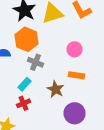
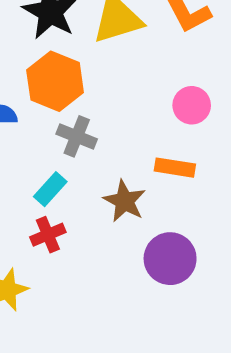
pink circle: (74, 49) -> (192, 105), moved

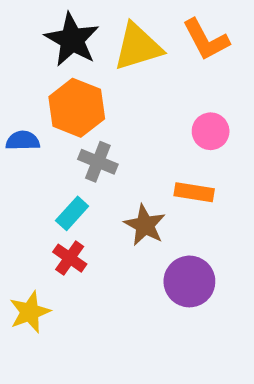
red cross: (48, 235) -> (70, 258), turned -32

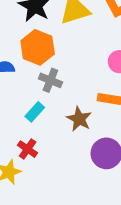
red cross: (70, 258) -> (28, 149), moved

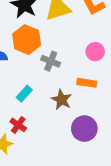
gray cross: (50, 80) -> (51, 61), moved

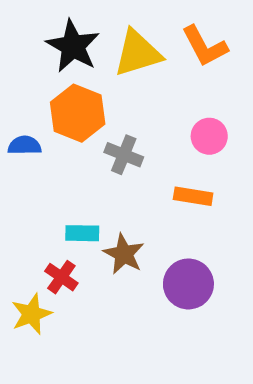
cyan rectangle: (24, 94) -> (82, 233), moved, turned 49
brown star: (62, 100) -> (124, 254), moved

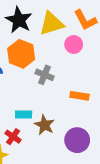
pink circle: (209, 136) -> (74, 44), moved

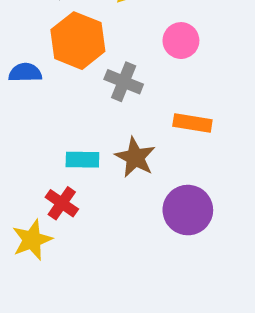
pink circle: (74, 44) -> (181, 41), moved
brown star: (45, 125) -> (135, 157), moved

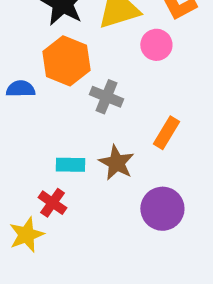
pink circle: (181, 41) -> (156, 45), moved
orange rectangle: (192, 123) -> (166, 133), turned -68

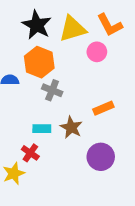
gray cross: (106, 97) -> (52, 90), moved
orange rectangle: (166, 133) -> (103, 108), turned 36

